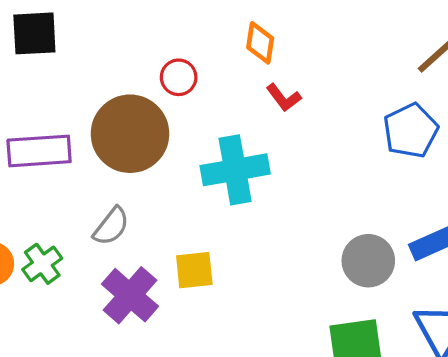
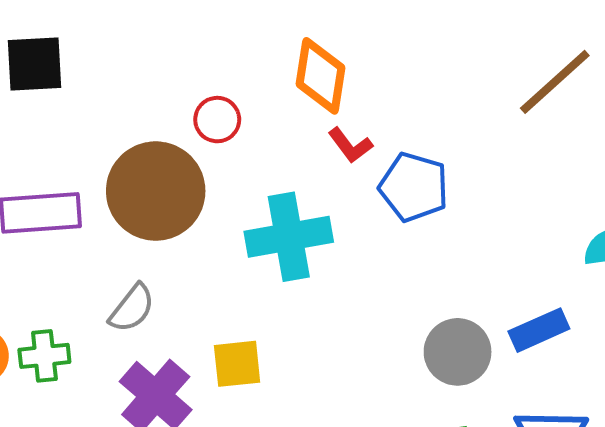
orange diamond: (260, 43) -> (320, 76), size x1.4
blue pentagon: (411, 131) -> (414, 187), moved, turned -30
green cross: (42, 264) -> (44, 356), turned 30

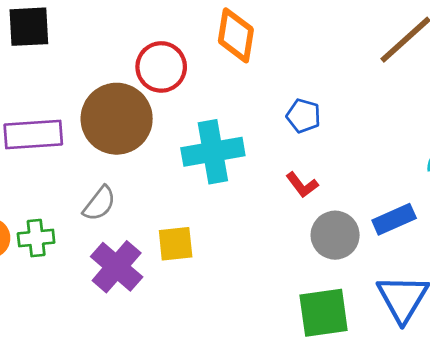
red circle: (217, 120) -> (161, 67), size x1.5
red L-shape: (350, 145) -> (302, 185), moved
blue pentagon: (414, 187) -> (303, 116), size x0.7

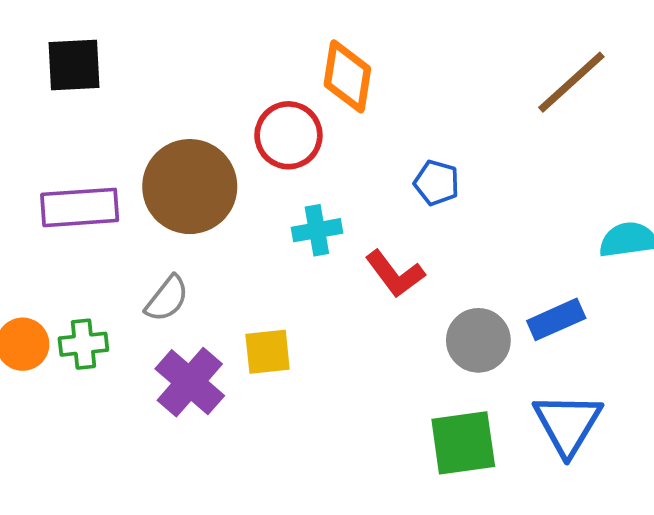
red circle: (161, 67) -> (288, 135), moved
cyan cross: (213, 152) -> (317, 230), size x0.6
red L-shape: (302, 185) -> (395, 274), moved, size x1.4

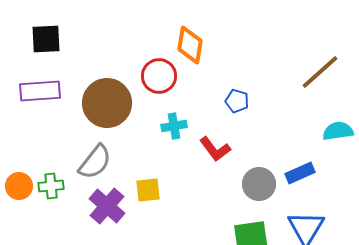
brown line: (571, 82) -> (320, 72), moved
purple rectangle: (80, 207) -> (40, 91), moved
gray semicircle: (167, 299) -> (95, 162), size x1.4

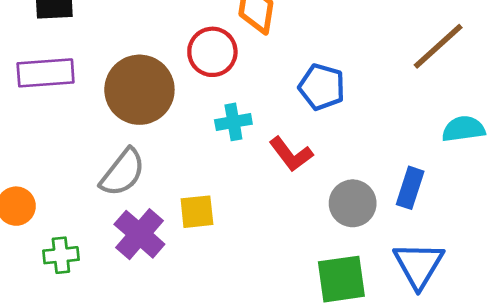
blue pentagon: (237, 101) -> (322, 87), size x1.4
blue rectangle: (300, 173) -> (410, 188), turned -48
green cross: (51, 186) -> (61, 255), moved

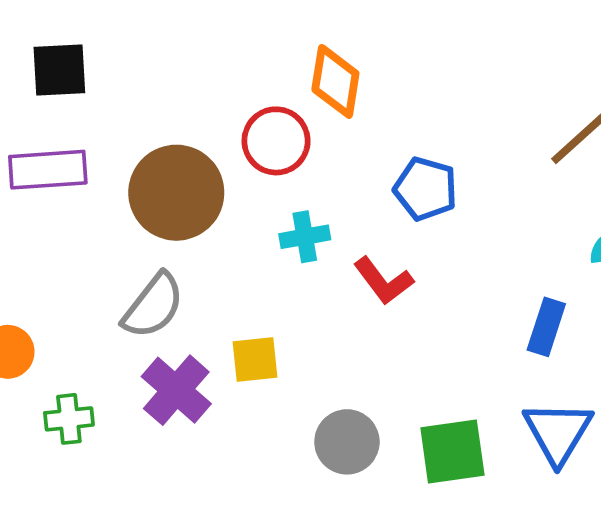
gray circle: (353, 203) -> (347, 442), moved

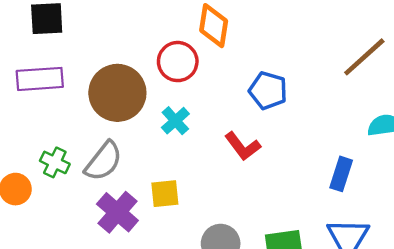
cyan cross: (305, 237) -> (175, 121), moved, turned -32
green cross: (69, 419) -> (55, 162), moved, turned 32

